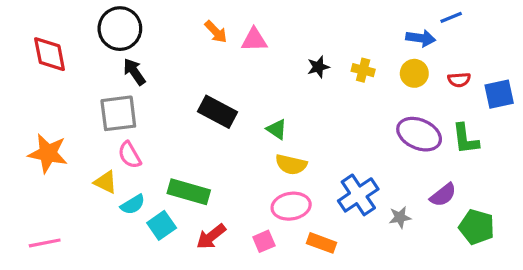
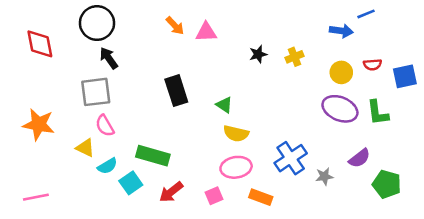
yellow cross: (363, 70) -> (295, 57), turned -36
yellow circle: (414, 73) -> (341, 72), moved
black rectangle: (218, 112) -> (176, 91), turned 44

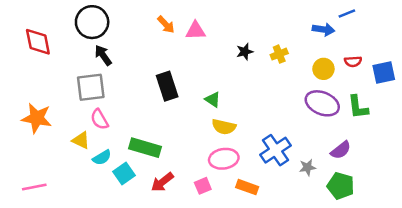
green pentagon: (387, 184) -> (341, 186), moved

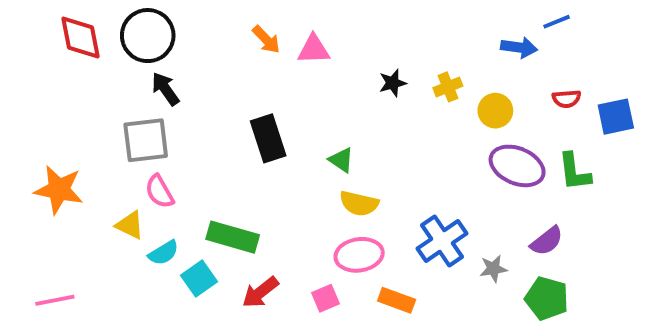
red diamond: (38, 42) -> (81, 38), moved
yellow circle: (323, 69) -> (495, 111), moved

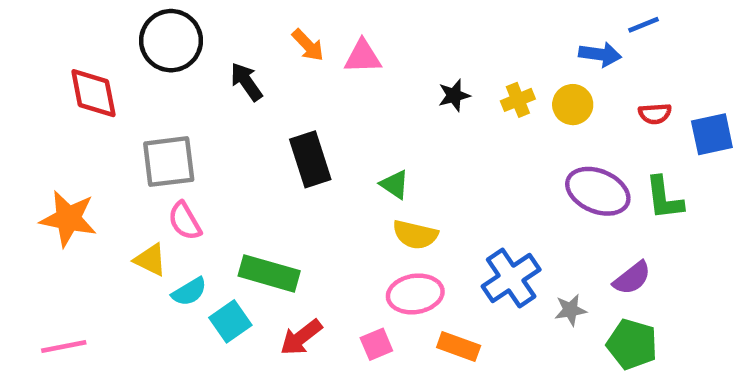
red diamond: (81, 38) -> (93, 93), moved
black arrow: (165, 89) -> (246, 82), moved
yellow circle: (495, 111) -> (573, 105), moved

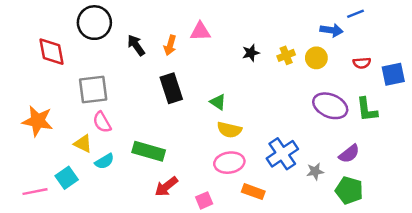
orange arrow: (308, 45) -> (170, 45), moved, turned 60
cyan square: (230, 321) -> (67, 178), moved
pink square: (376, 344) -> (204, 200), moved

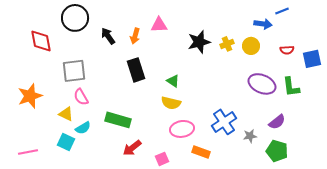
black star: (251, 53) -> (199, 42), size x1.6
orange star: (38, 121) -> (30, 96), turned -30
yellow semicircle: (229, 130) -> (171, 103), moved
cyan square: (67, 178) -> (66, 142), moved, turned -30

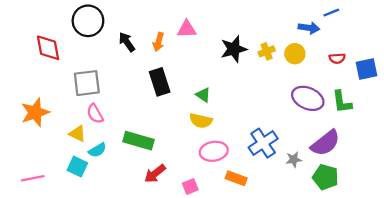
purple semicircle: (277, 122) -> (325, 143), size x1.5

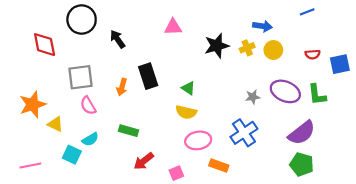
blue arrow: (309, 28) -> (262, 26), moved
orange arrow: (159, 42) -> (122, 87), moved
yellow triangle: (77, 134) -> (55, 124), moved
green rectangle: (139, 141) -> (128, 131), size x0.7
gray star: (294, 159) -> (253, 97), moved

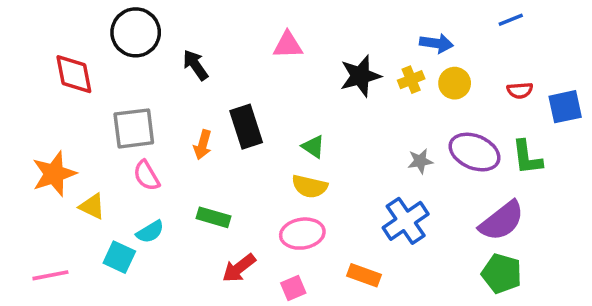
pink ellipse: (198, 140) -> (302, 234), moved

